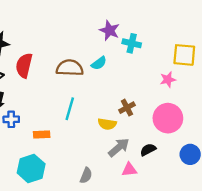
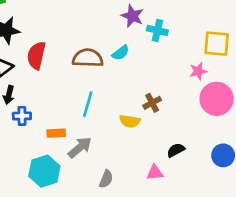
pink circle: (168, 118) -> (217, 99), moved
gray arrow: (119, 147) -> (80, 147), moved

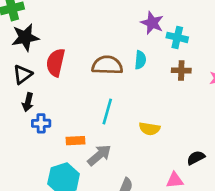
cyan semicircle: (121, 53) -> (140, 60), turned -48
brown cross: (152, 103) -> (181, 70), moved, turned 30

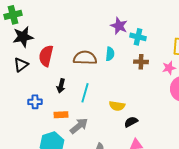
black arrow: (28, 102) -> (61, 86), moved
black semicircle: (196, 158) -> (131, 122), moved

